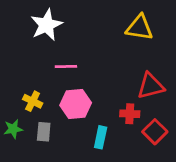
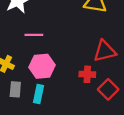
cyan rectangle: (101, 137) -> (39, 94), moved

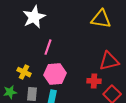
pink line: (34, 35) -> (48, 47), turned -70

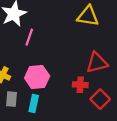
pink line: (48, 47) -> (29, 37), moved

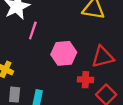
pink hexagon: (37, 77) -> (64, 53), moved

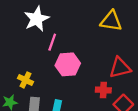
pink hexagon: (64, 53) -> (68, 64), moved

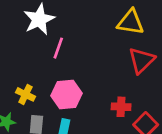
pink hexagon: (68, 64) -> (66, 94), moved
red triangle: (120, 68) -> (142, 60), moved, turned -30

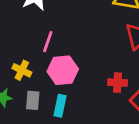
pink line: (58, 48) -> (48, 42), moved

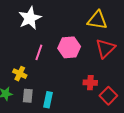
pink hexagon: (63, 70) -> (69, 47), moved

